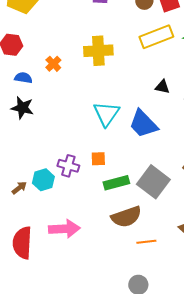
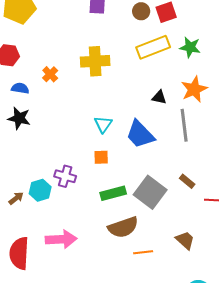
cyan triangle: (106, 114) -> (103, 124), size x0.7
orange square: (98, 159) -> (101, 157), moved

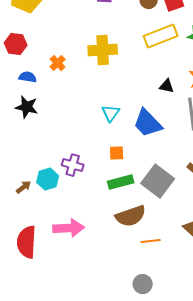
orange square: (101, 157) -> (117, 153), moved

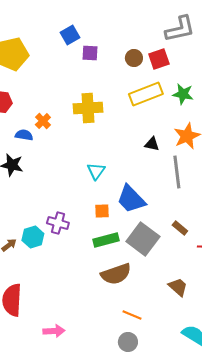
blue semicircle: (28, 77) -> (24, 135), moved
blue trapezoid: (148, 123) -> (131, 199), moved
pink arrow: (69, 228) -> (54, 331), moved, size x0.7
orange line: (151, 241) -> (132, 315), moved, turned 30

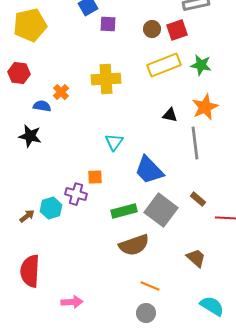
orange square: (102, 211) -> (95, 177), moved

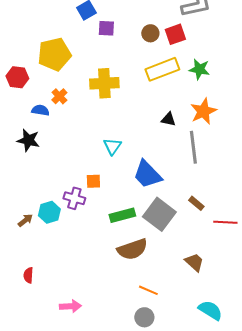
yellow pentagon: (30, 25) -> (54, 54), moved
red semicircle: (30, 271) -> (28, 275), size x0.5

